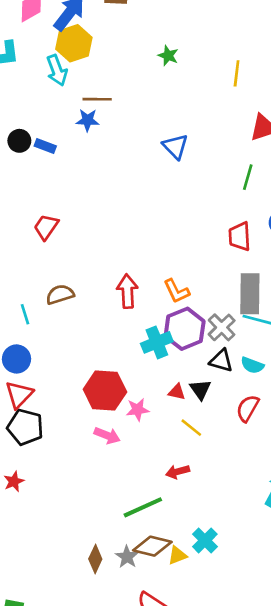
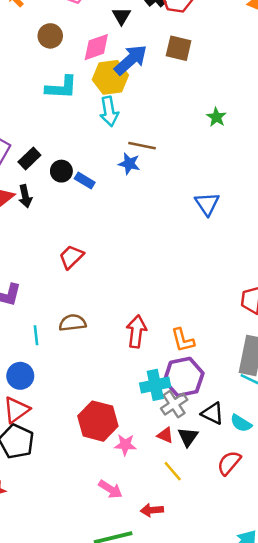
yellow hexagon: (74, 43) -> (110, 77), moved
gray cross: (222, 327) -> (174, 404), moved
pink arrow: (107, 435) -> (110, 489), moved

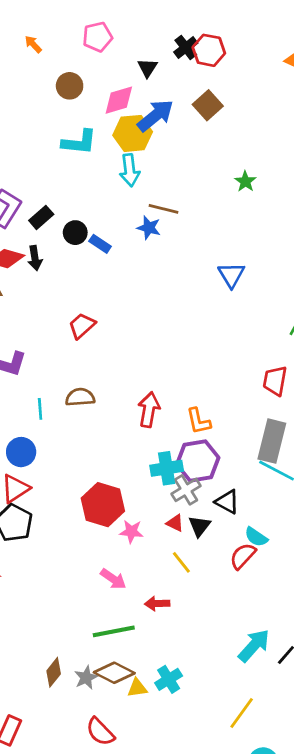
brown square: (179, 48) -> (208, 105), turned 32
cyan semicircle: (241, 423) -> (256, 537), moved

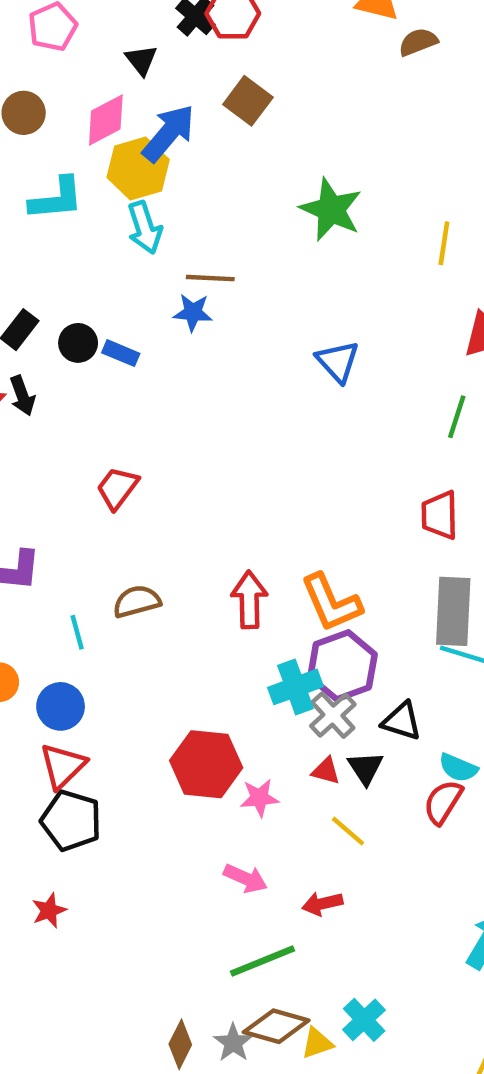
green star: (245, 182) -> (331, 210), size x1.8
orange L-shape: (198, 421) -> (331, 603), size x1.4

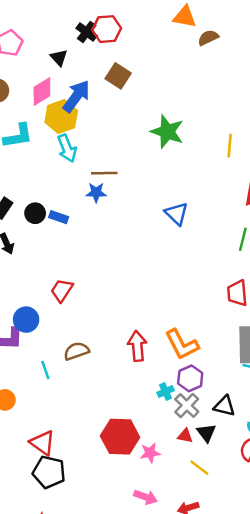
purple hexagon: (342, 666) -> (190, 378), size x0.7
cyan cross: (295, 687) -> (166, 392), size x0.6
blue circle: (61, 706) -> (26, 320), moved
red triangle: (63, 766) -> (42, 443), turned -36

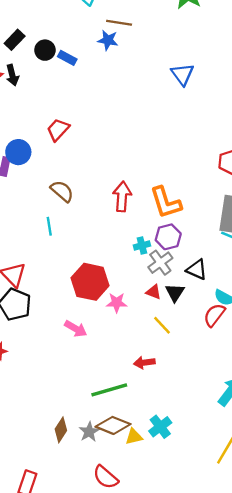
brown semicircle: (76, 351) -> (62, 191), turned 50
cyan line: (45, 370) -> (49, 226), moved
pink arrow: (146, 497) -> (76, 329), moved

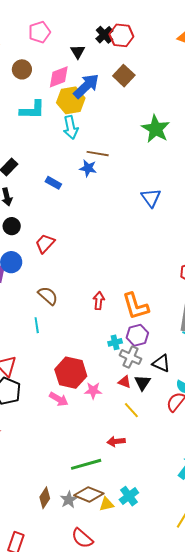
black circle: (45, 50) -> (12, 226), moved
red arrow: (122, 197) -> (99, 301), size x0.7
gray cross: (160, 263) -> (130, 357), turned -30
pink arrow: (76, 329) -> (59, 399), moved

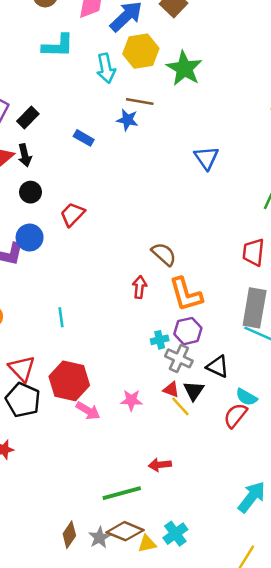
yellow hexagon: (71, 100) -> (141, 51), moved
green star: (156, 129) -> (184, 68), moved
brown semicircle: (48, 296) -> (164, 254), moved
red hexagon: (71, 373) -> (69, 381), moved
yellow line: (131, 410) -> (180, 406), moved

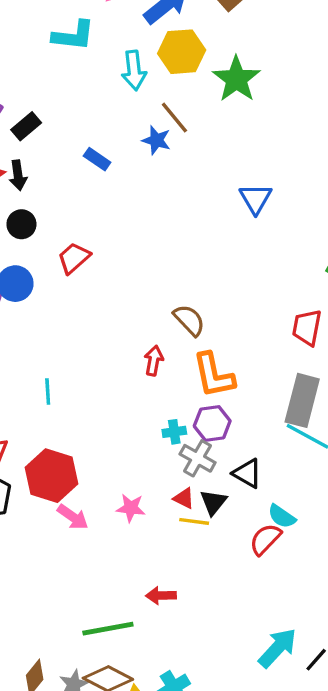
brown line: (140, 102) -> (174, 118), turned 36
yellow line: (180, 406) -> (194, 521), turned -45

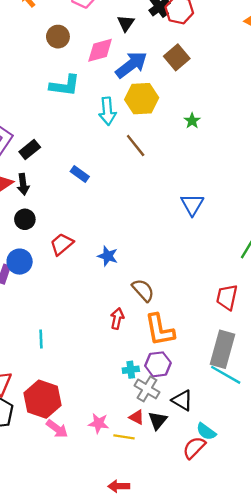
green star: (236, 79) -> (192, 121), moved, size x0.5
blue star: (156, 140) -> (108, 256), moved
yellow line: (194, 521) -> (124, 437), moved

